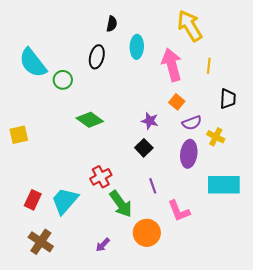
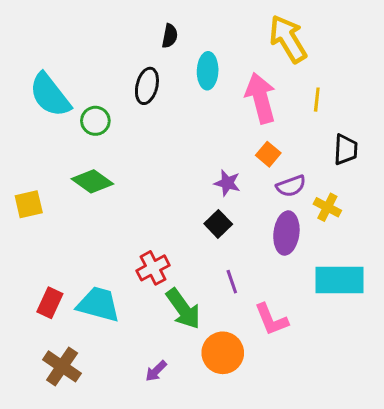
green diamond: (90, 120) -> (92, 181), moved
cyan trapezoid: (65, 201) -> (98, 304), turned 64

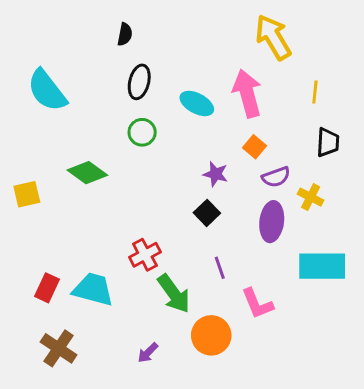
black semicircle: (170, 36) -> (125, 34), moved
cyan ellipse: (208, 71) -> (197, 103), moved, turned -64
yellow line: (317, 100) -> (315, 92), moved
green circle: (95, 121) -> (142, 132), moved

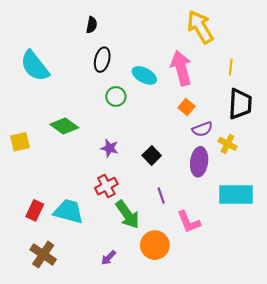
green circle: (142, 132) -> (116, 96), moved
black trapezoid: (328, 142) -> (240, 104), size x1.4
purple star: (216, 174) -> (110, 148), moved

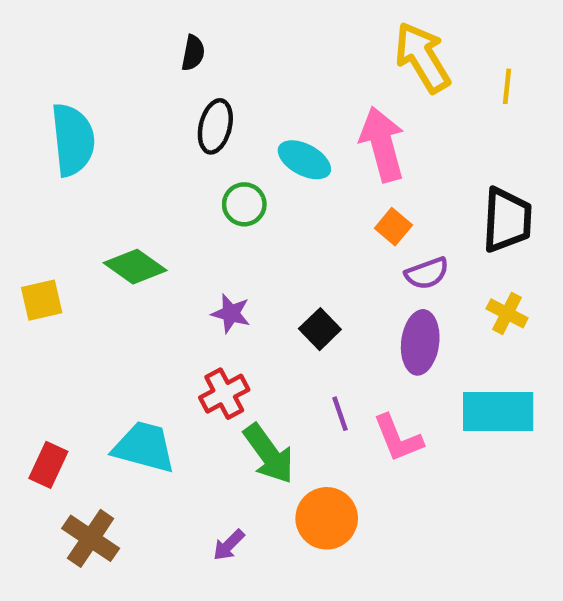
cyan semicircle: (35, 66) -> (73, 140), turned -148
yellow line: (231, 67) -> (507, 86), moved
yellow cross: (228, 144) -> (507, 313), moved
red rectangle: (35, 210) -> (48, 465), moved
pink L-shape: (189, 222) -> (398, 438), moved

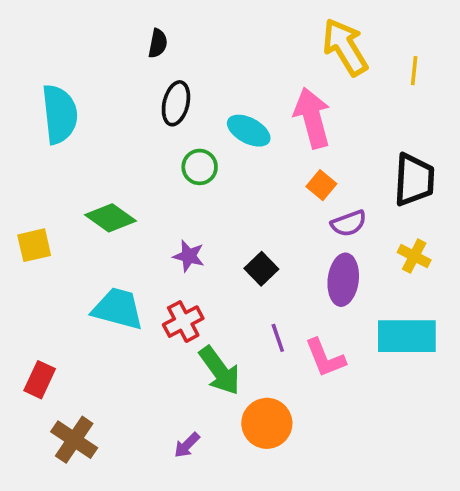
cyan trapezoid: (144, 447) -> (118, 309), moved

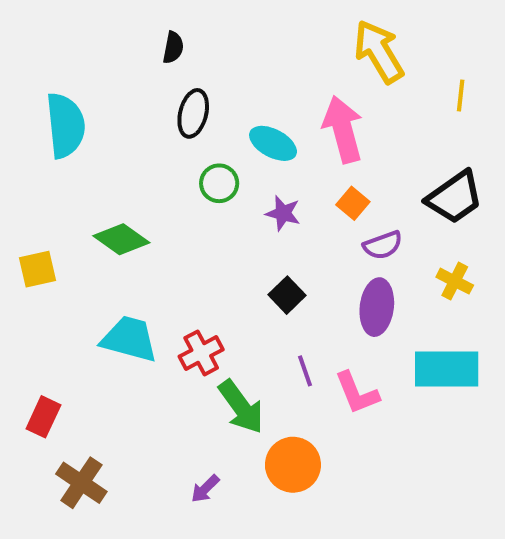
yellow line: (414, 71) -> (461, 95), moved
black trapezoid: (414, 180) -> (455, 197), turned 52
purple star: (189, 256) -> (283, 213), moved

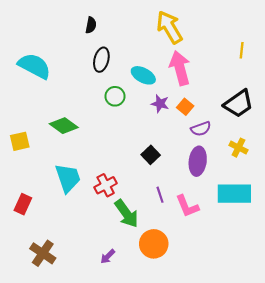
yellow arrow: (379, 52) -> (169, 27), moved
cyan semicircle: (65, 125) -> (34, 66), turned -56
purple star: (283, 213) -> (160, 104), moved
cyan trapezoid: (129, 339) -> (68, 178), turned 56
red rectangle: (43, 417) -> (23, 204), moved

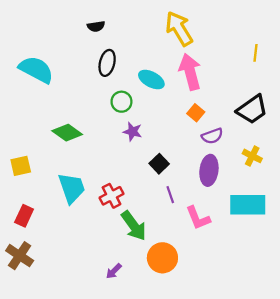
black semicircle: (91, 25) -> (96, 26), turned 70
purple star: (160, 104) -> (133, 132), moved
yellow square: (20, 141) -> (21, 166), moved
purple line: (160, 195) -> (170, 195), moved
brown cross: (43, 253) -> (20, 256), moved

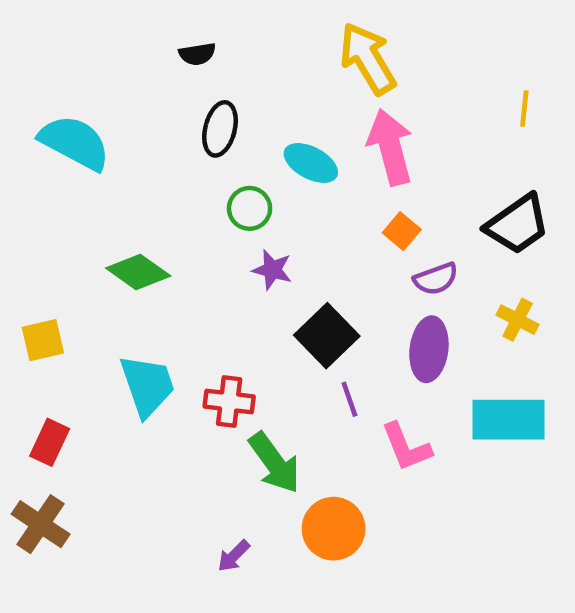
black square: (159, 164) -> (327, 336), size x1.5
red cross: (112, 196) -> (229, 401), turned 35

